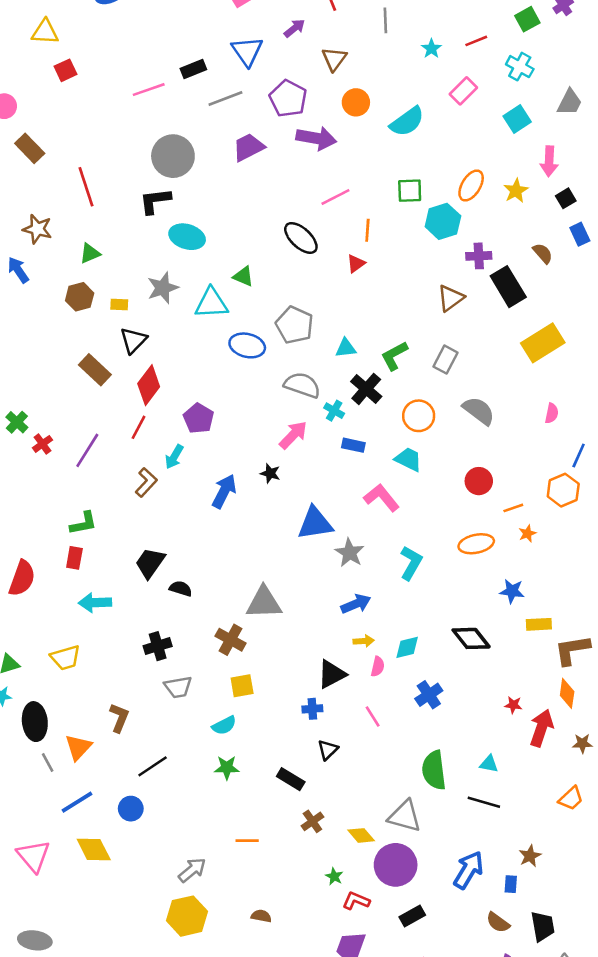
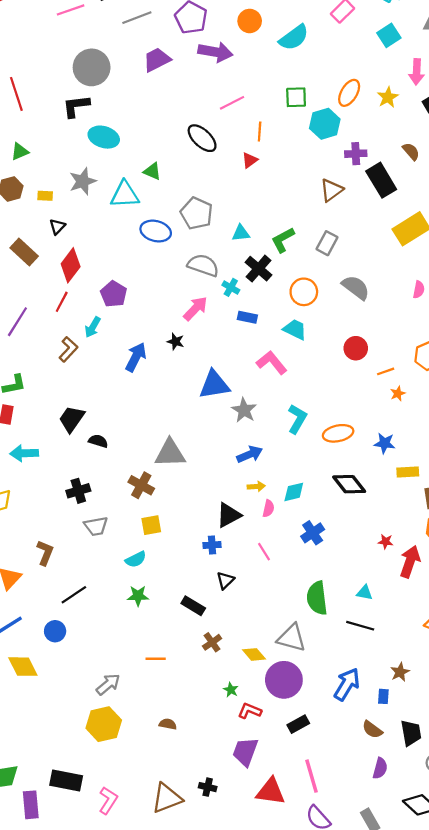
black triangle: (133, 340) -> (57, 227), size x0.7
orange ellipse: (476, 544) -> (338, 433), moved

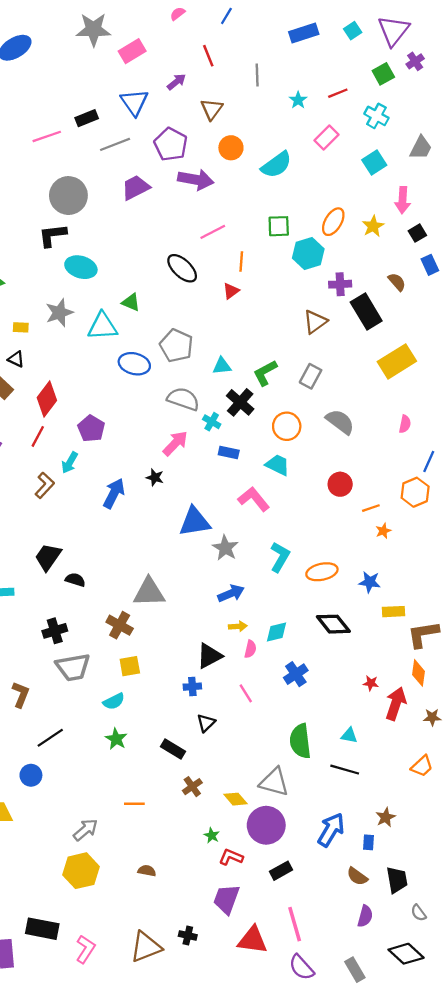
black triangle: (57, 227) -> (16, 359), moved, turned -49
gray trapezoid: (96, 526) -> (73, 667), size x1.4
green star: (138, 596) -> (116, 739), turned 30

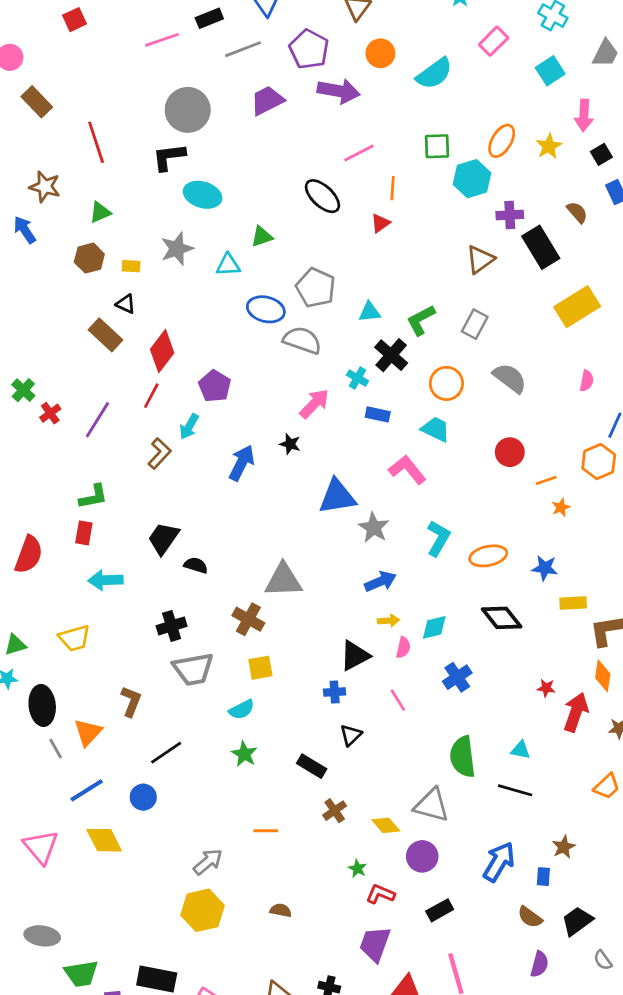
green triangle: (131, 302) -> (262, 237), turned -42
cyan triangle: (103, 326) -> (228, 265), size x0.7
gray semicircle: (183, 399) -> (302, 340), moved
purple circle: (266, 825) -> (422, 856), size x0.7
black trapezoid: (397, 880) -> (577, 921), turned -116

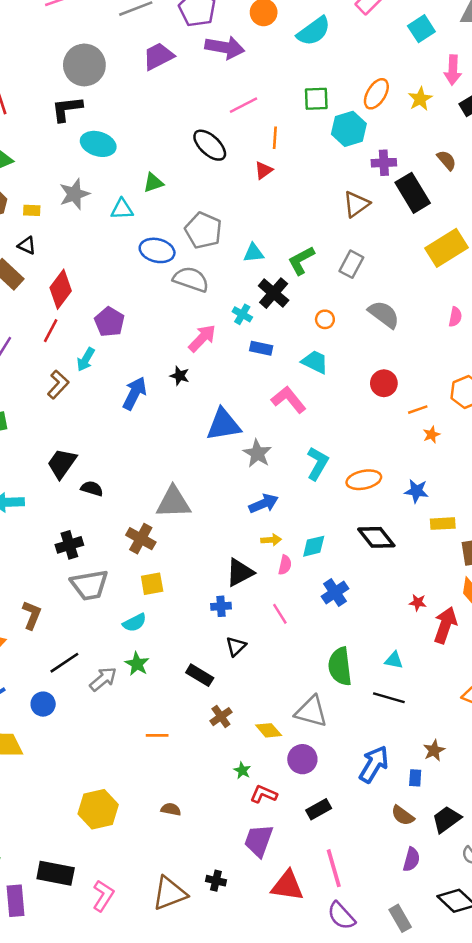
orange circle: (446, 383) -> (325, 319), size x0.6
gray arrow: (208, 862) -> (103, 679), moved

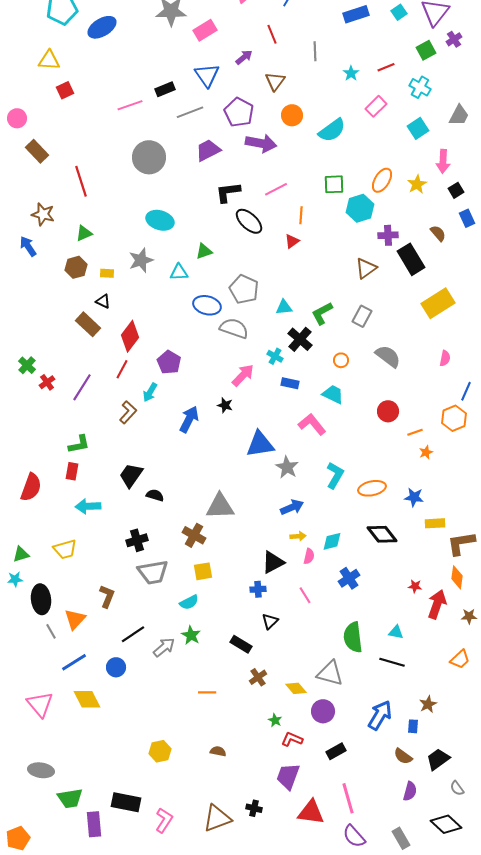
black L-shape: (67, 109) -> (228, 192), moved
yellow hexagon: (98, 809) -> (160, 751), size x0.7

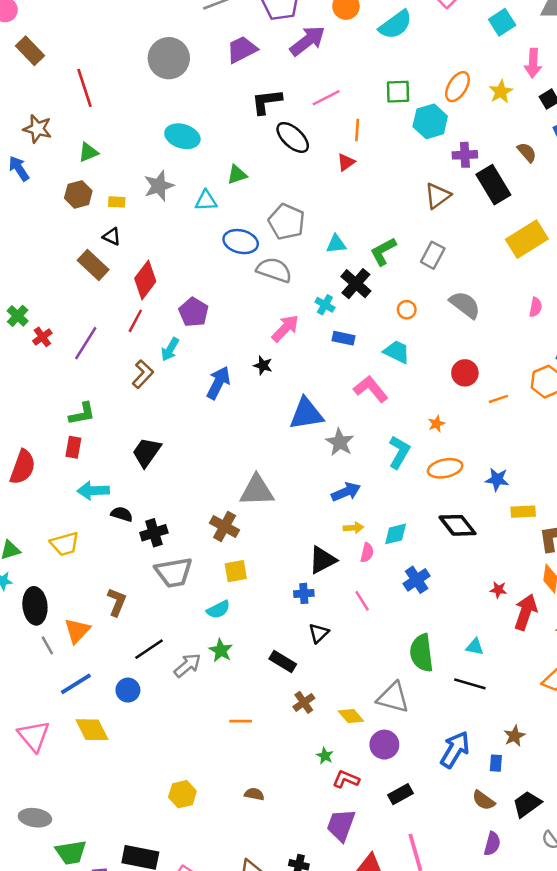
purple arrow: (261, 143) -> (308, 41), turned -48
orange star: (426, 452) -> (436, 424), moved
black semicircle: (155, 495) -> (122, 514), moved

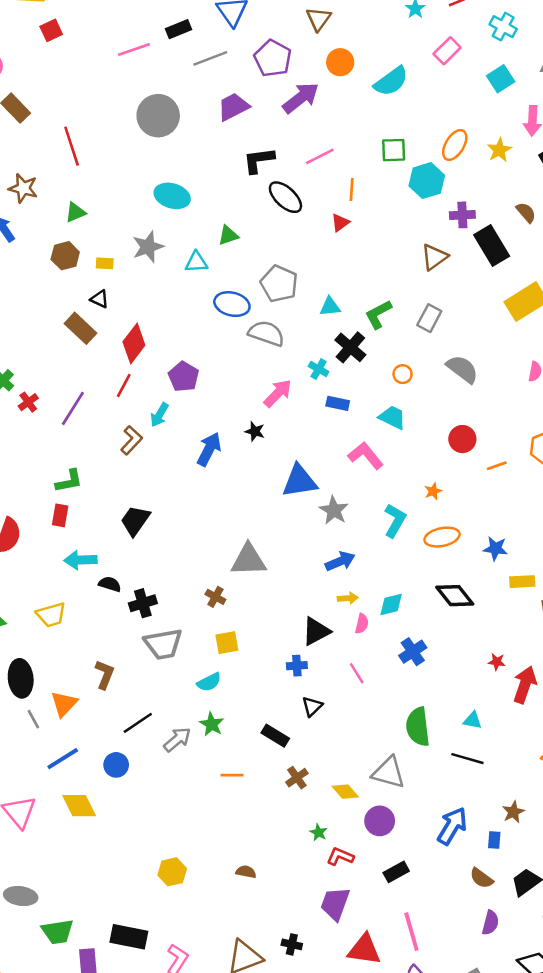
brown cross: (225, 527) -> (215, 597), size x0.7
orange line: (241, 721) -> (232, 775), moved

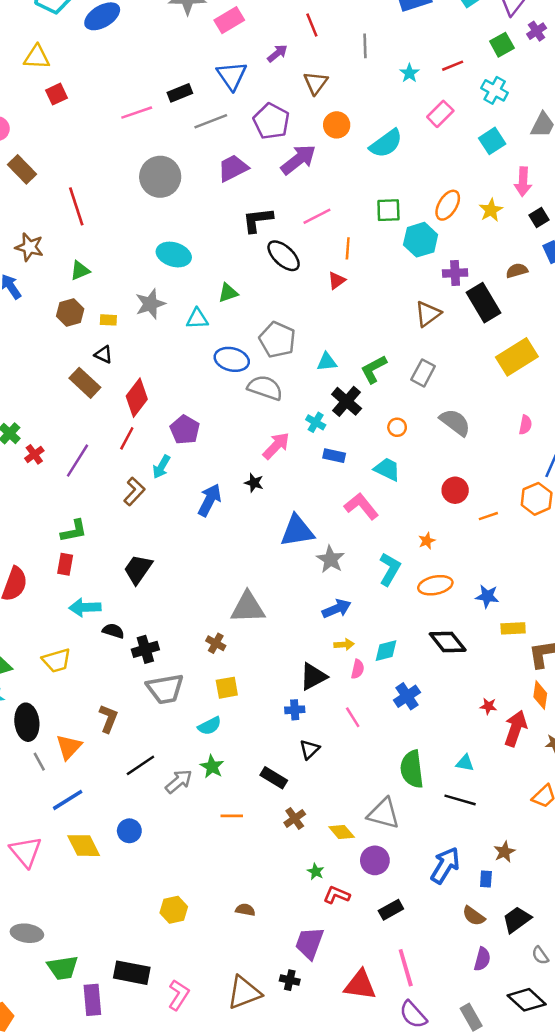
brown semicircle: (526, 212) -> (517, 271), turned -65
blue circle: (116, 765) -> (129, 831), moved
purple trapezoid: (335, 904) -> (309, 943), moved

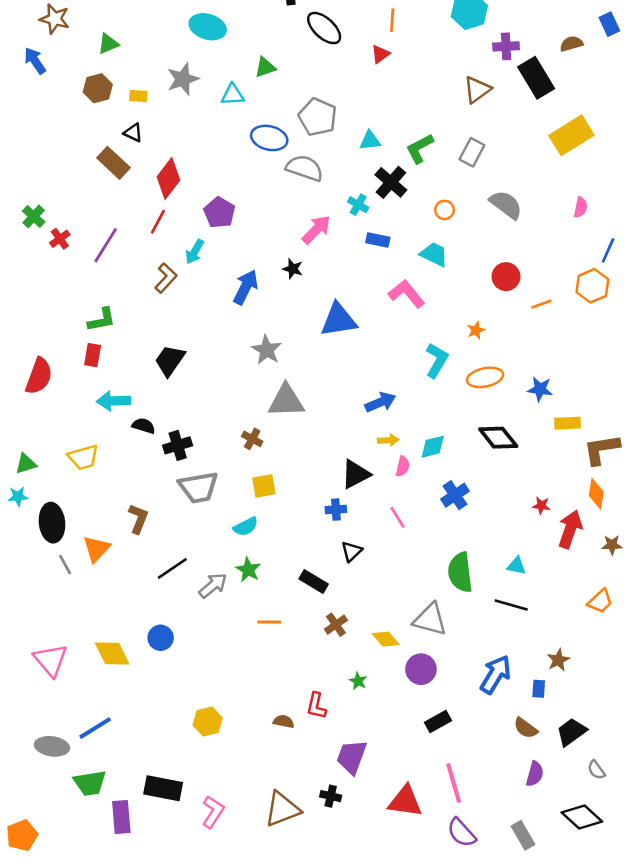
gray star: (330, 559) -> (267, 350), moved
blue line: (68, 800) -> (95, 728), moved
red L-shape: (337, 895) -> (316, 706), moved, turned -100

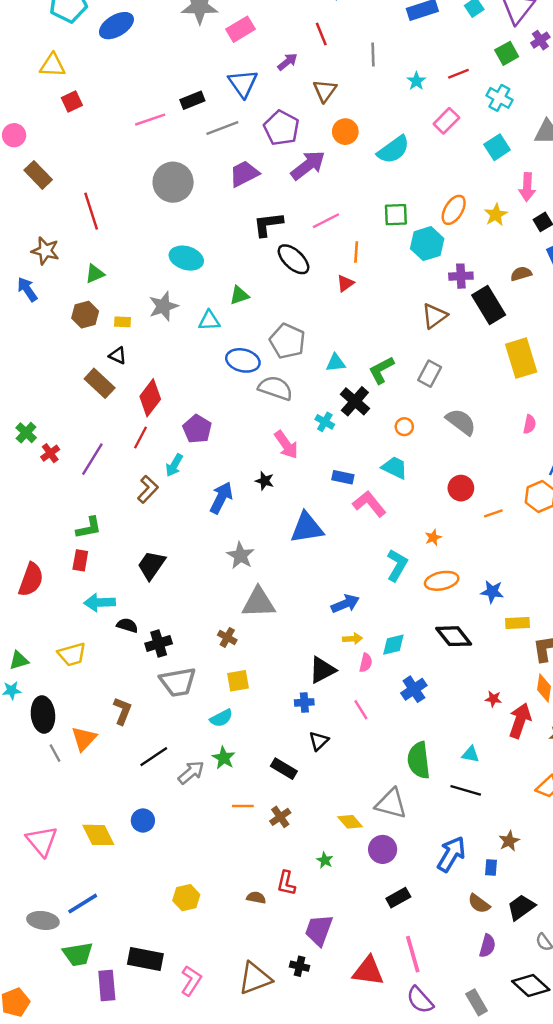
yellow rectangle: (571, 135) -> (521, 358), turned -75
pink arrow: (316, 230) -> (286, 445), turned 100
blue rectangle: (378, 240) -> (343, 477), moved
brown cross: (336, 625) -> (280, 817), moved

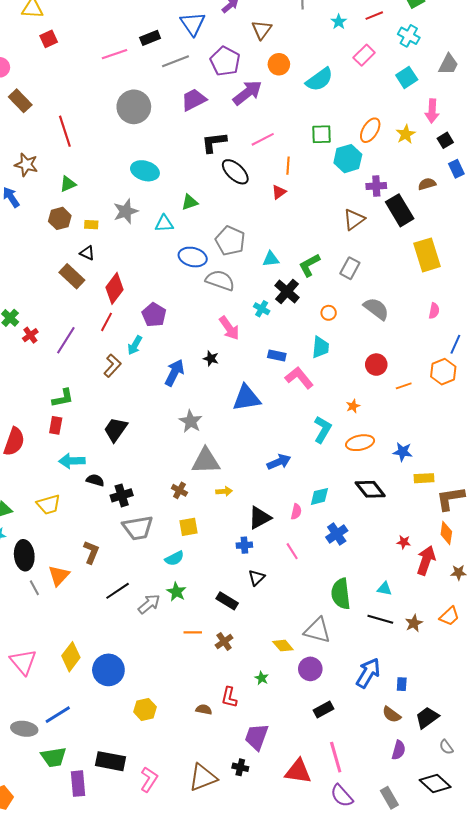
cyan trapezoid: (395, 468) -> (320, 347), turned 70
yellow arrow: (352, 639) -> (224, 491), moved
blue circle: (143, 820) -> (108, 670), moved, size x1.6
yellow diamond: (98, 835) -> (71, 657), turned 64
brown star: (509, 841) -> (414, 623), moved

